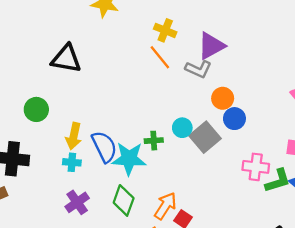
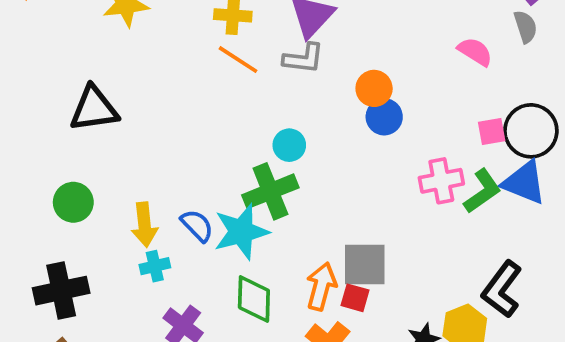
orange circle: (223, 98) -> (374, 88), moved
cyan circle: (182, 128) -> (289, 145), moved
gray square: (205, 137) -> (365, 264), moved, turned -32
green cross: (154, 141) -> (270, 191), size x1.8
blue semicircle: (104, 147) -> (197, 226), size x0.7

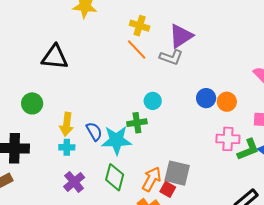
orange circle: (374, 88) -> (227, 102), moved
green cross: (270, 191) -> (137, 123), size x0.7

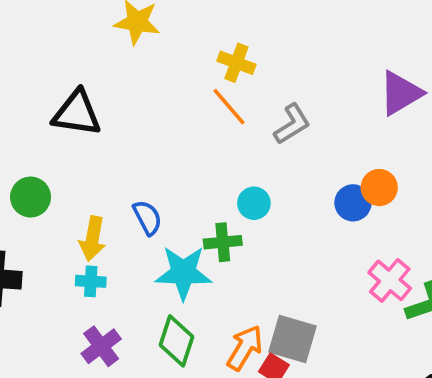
purple triangle: (181, 36) -> (401, 93), moved
gray L-shape: (171, 57) -> (292, 124), turned -55
orange circle: (227, 102) -> (379, 188), moved
blue semicircle: (94, 131) -> (147, 218), moved
pink cross: (228, 139) -> (390, 280), turned 35

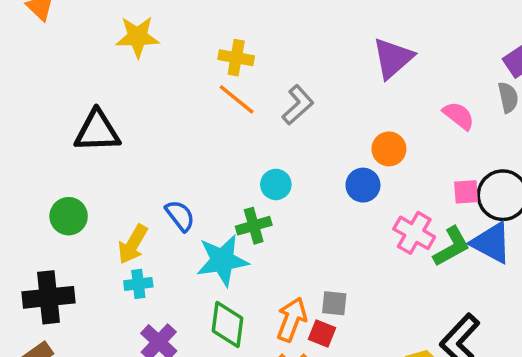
blue circle: (353, 203) -> (363, 185), moved
yellow arrow: (92, 239) -> (133, 244), turned 30
gray square: (293, 339) -> (334, 303), size x0.6

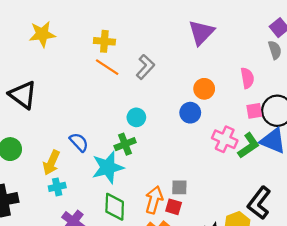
pink semicircle: (459, 116) -> (247, 78), moved, turned 48
black triangle: (97, 131) -> (23, 95), turned 44

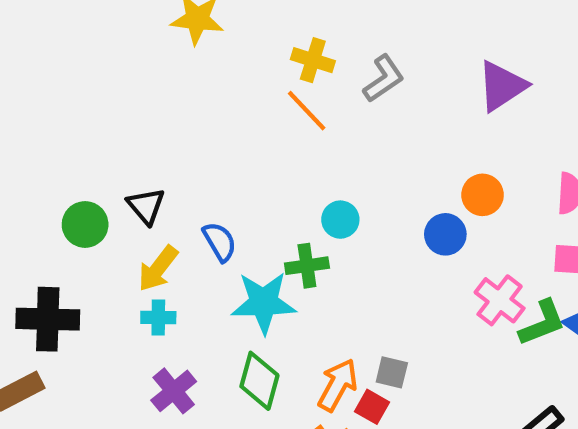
gray L-shape: (145, 67) -> (384, 79), moved
black triangle: (23, 95) -> (146, 206), moved, size x0.7

